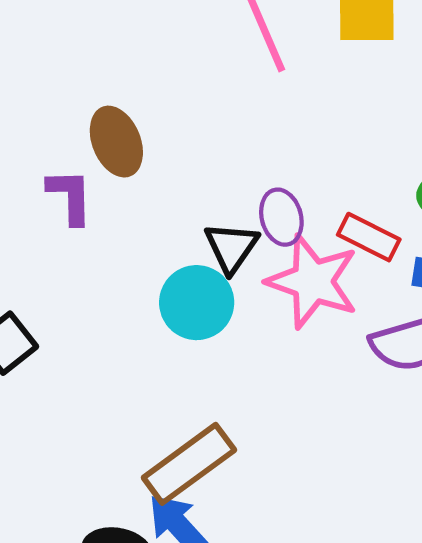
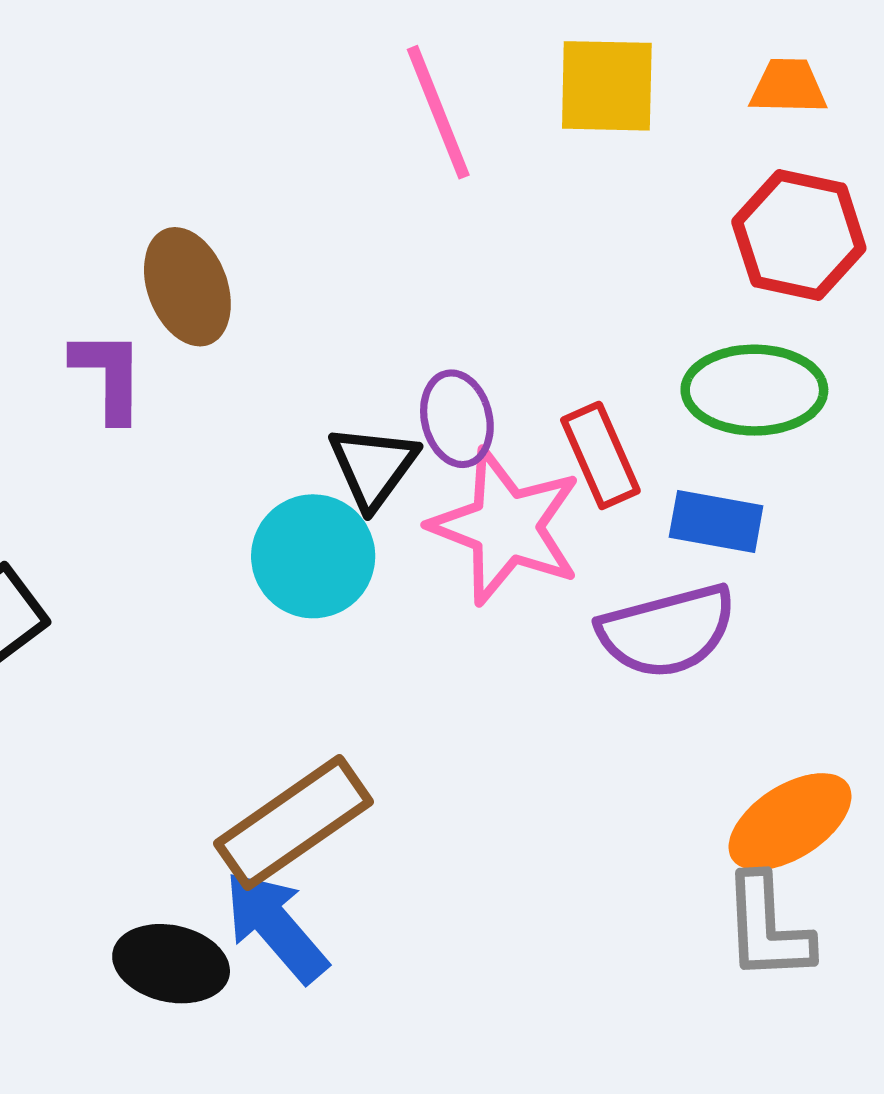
red rectangle: (369, 237) -> (600, 455), turned 38

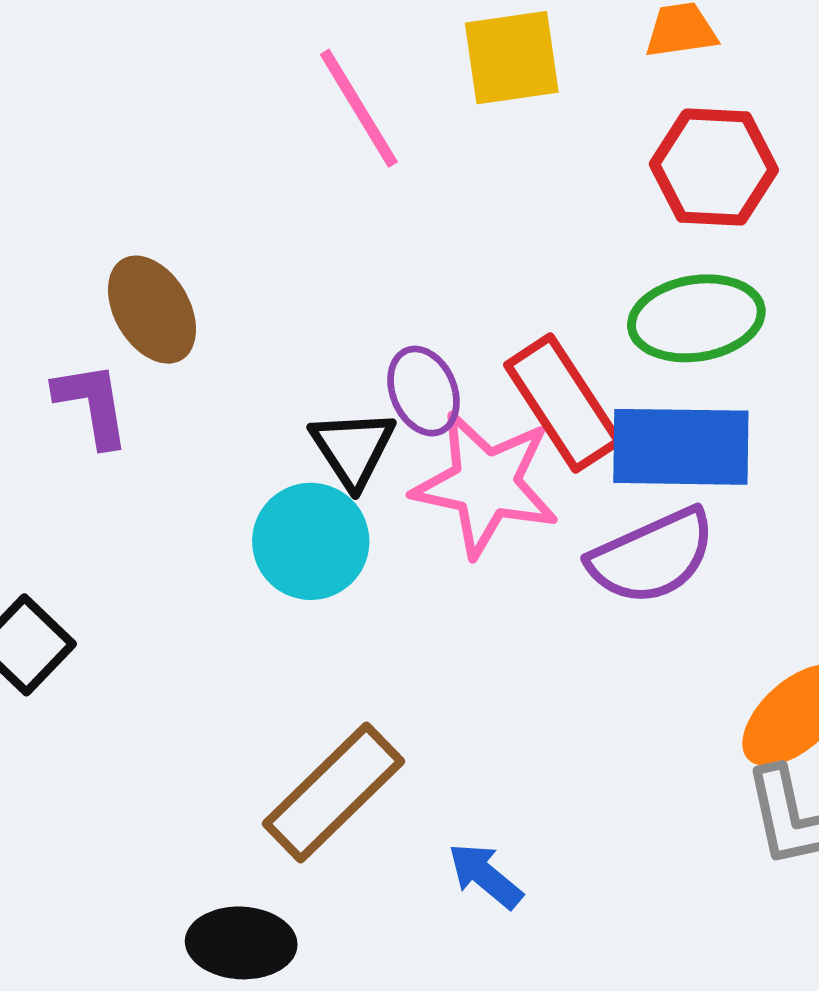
red rectangle: (600, 455) -> (563, 403), size x1.4
blue rectangle: (716, 522) -> (681, 447), size x1.6
blue arrow: (276, 927) -> (485, 876), moved, size x0.7

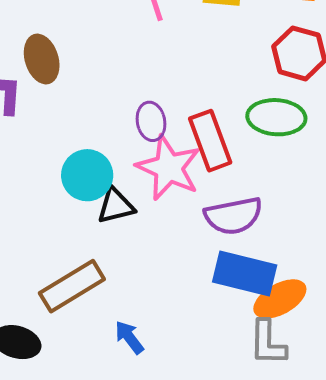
blue rectangle: (681, 447) -> (245, 274), moved
black triangle: (353, 449) -> (116, 206), moved, turned 36

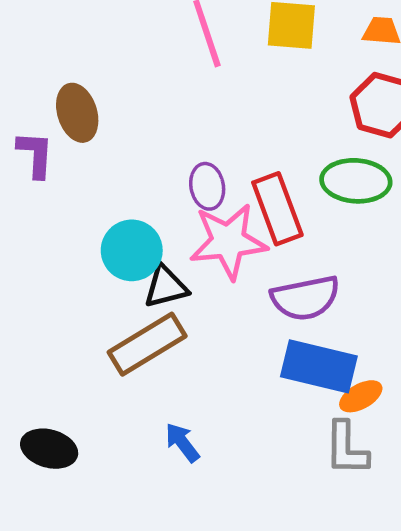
pink star: (169, 168) -> (228, 241), turned -30
brown rectangle: (72, 286) -> (147, 344), moved
orange ellipse: (280, 299) -> (361, 396), size x0.7

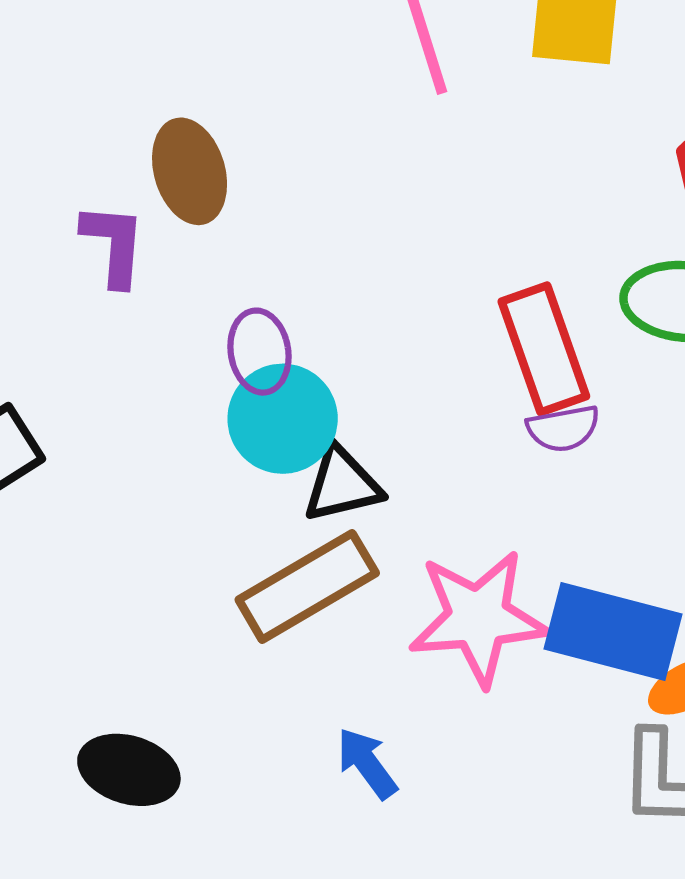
purple ellipse: (207, 186) -> (259, 352), moved
pink star: (228, 241) -> (478, 618), moved
purple semicircle: (305, 298) -> (563, 428), moved, size x0.6

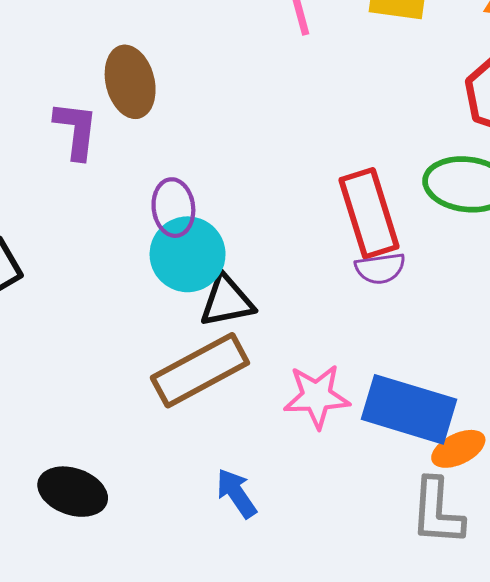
pink star: (478, 618) -> (317, 396), size x0.7

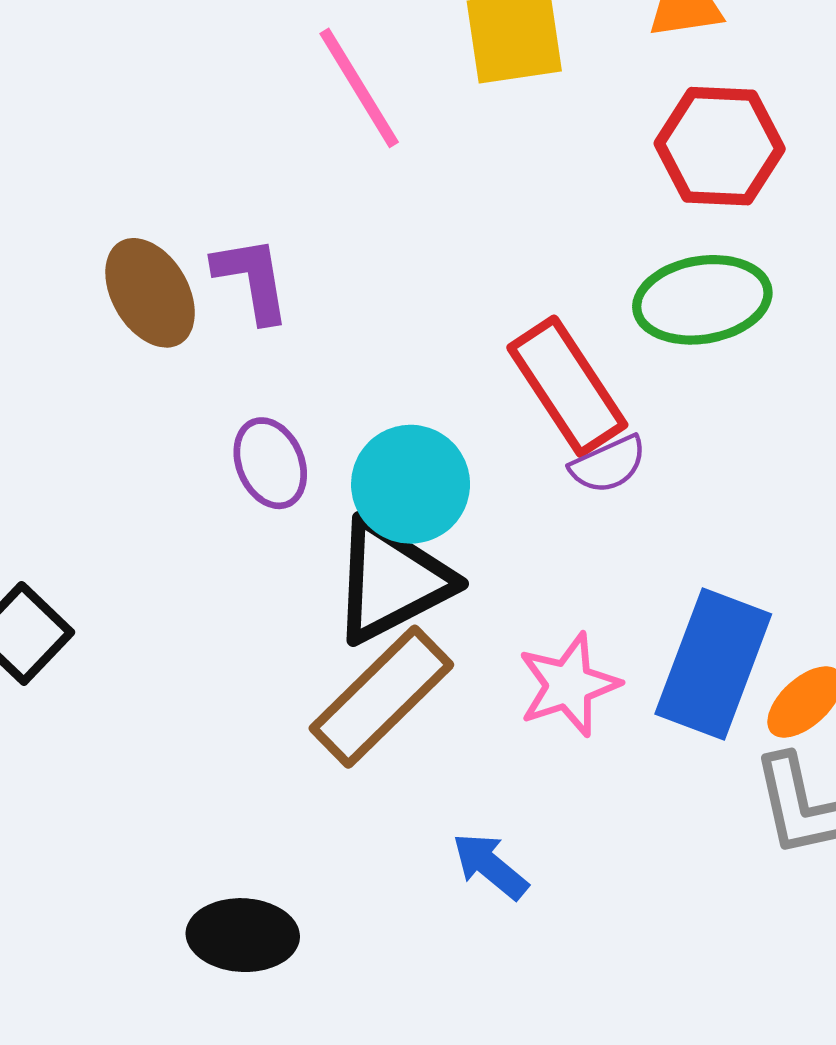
purple L-shape: (76, 130) -> (252, 279), moved
cyan circle: (188, 254) -> (411, 484), moved
black triangle: (227, 301) -> (391, 581), size x1.5
blue rectangle: (409, 409) -> (713, 664), turned -70

